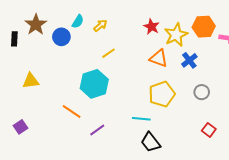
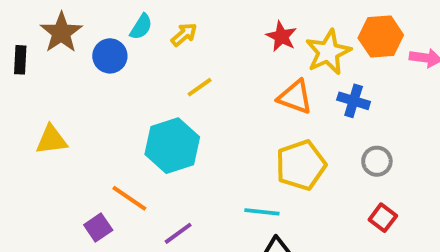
blue cross: (189, 60) -> (354, 101), turned -35
purple square: (20, 127) -> (98, 227), moved
red square: (209, 130) -> (383, 218), moved

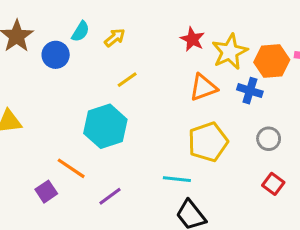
orange hexagon: (381, 36) -> (272, 61), moved
orange triangle: (295, 97) -> (203, 87), turned -40

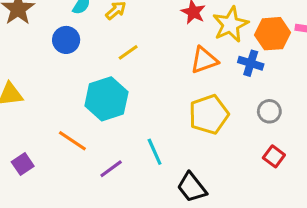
blue circle: (56, 55) -> (66, 40), moved
cyan line: (177, 179) -> (155, 152), moved, turned 60
purple square: (46, 192) -> (23, 164), moved

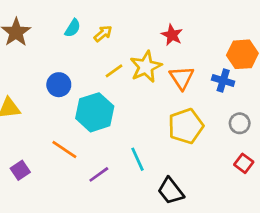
yellow star: (231, 24) -> (146, 67), moved
blue circle: (66, 40) -> (59, 85), moved
orange triangle: (204, 60) -> (182, 78), turned -44

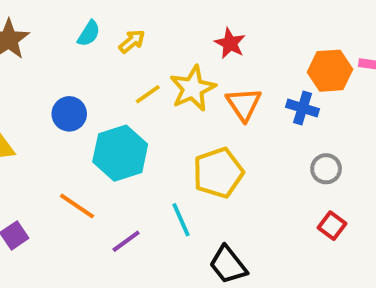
yellow pentagon: (186, 126) -> (218, 173), moved

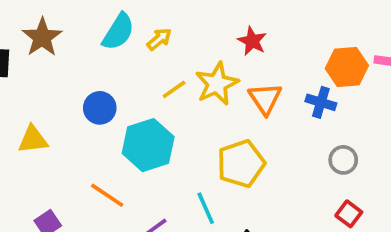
cyan semicircle: (89, 33) -> (118, 32), size x1.5

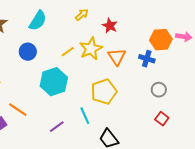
yellow arrow: (159, 39) -> (82, 15), moved
blue circle: (100, 108) -> (28, 52), moved
orange line: (107, 195) -> (18, 110), moved

